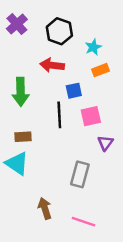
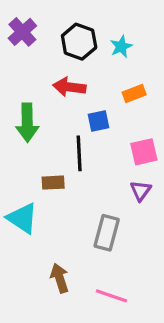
cyan star: (93, 47) -> (121, 47), moved
pink square: (91, 116) -> (144, 152), moved
brown rectangle: (23, 137) -> (53, 183), moved

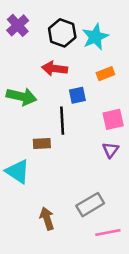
cyan star: (121, 47) -> (95, 37), size x1.5
green arrow: (27, 123) -> (22, 96), turned -76
gray rectangle: (107, 233) -> (90, 205), moved, turned 44
pink line: (111, 296) -> (108, 232), moved, turned -30

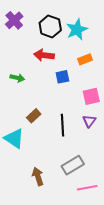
green arrow: (22, 96) -> (17, 78), size x0.6
black line: (62, 121) -> (62, 125), moved
brown rectangle: (42, 144) -> (34, 116), turned -40

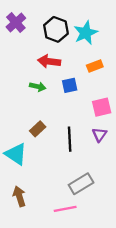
green arrow: (17, 78) -> (38, 87), moved
brown arrow: (38, 176) -> (19, 196), moved
pink line: (87, 188) -> (65, 209), moved

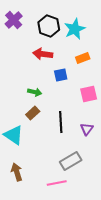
green arrow: (38, 87) -> (35, 92), moved
purple triangle: (99, 135) -> (87, 129), moved

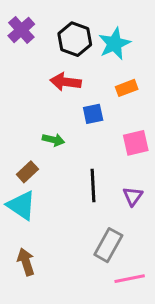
brown rectangle: (33, 113) -> (27, 172), moved
gray rectangle: (71, 161) -> (108, 245), turned -30
pink line: (57, 183) -> (130, 279), moved

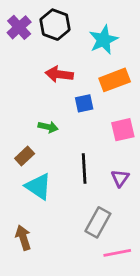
black hexagon: (75, 39) -> (55, 25), moved
orange rectangle: (127, 88) -> (115, 80), size x1.5
cyan triangle: (21, 205) -> (38, 186), moved

